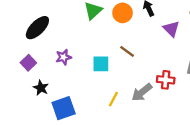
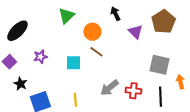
orange circle: (123, 13) -> (92, 32), moved
red cross: (166, 80) -> (133, 91), moved
yellow line: (113, 99) -> (75, 100), moved, turned -32

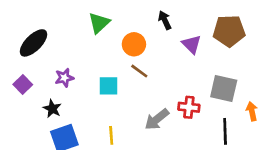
brown pentagon: (163, 22) -> (229, 31), turned 30
black star: (20, 84) -> (52, 109), moved
red cross: (133, 91) -> (189, 107), moved

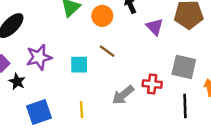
orange circle: (134, 44) -> (102, 16), moved
purple star: (64, 78) -> (39, 57), size x1.5
black star: (52, 109) -> (17, 82), moved

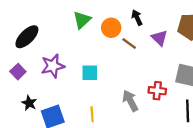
brown line: (107, 51) -> (129, 43), moved
black star: (17, 82) -> (29, 103), moved
gray arrow: (123, 95) -> (130, 101), turned 100

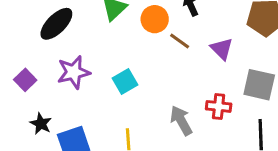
black ellipse: (27, 37) -> (56, 24), moved
purple triangle: (159, 38) -> (222, 49), moved
cyan square: (90, 73) -> (125, 82), turned -30

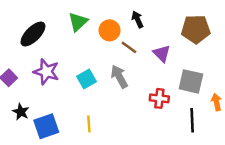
purple star: (74, 72) -> (46, 72), turned 30
gray arrow: (181, 121) -> (119, 77), moved

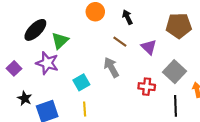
green triangle: (78, 22) -> (60, 41), moved
orange circle: (110, 30) -> (95, 12), moved
cyan square: (86, 79) -> (81, 82), moved
gray square: (191, 81) -> (174, 72), turned 30

